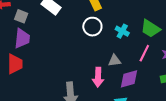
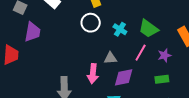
purple trapezoid: (22, 38) -> (33, 32), moved

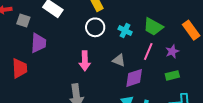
gray triangle: (110, 58) -> (119, 60), turned 32
pink arrow: (93, 74) -> (85, 61), moved

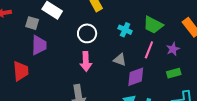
gray square: (23, 20) -> (32, 23), moved
white circle: (95, 27) -> (87, 33), moved

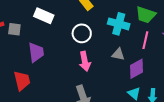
gray square: (32, 23) -> (14, 29), moved
cyan cross: (125, 30) -> (119, 24), size x1.5

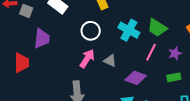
gray triangle: (118, 54) -> (110, 61), moved
pink arrow: (85, 61) -> (87, 59), turned -150
purple diamond: (136, 69) -> (136, 78), turned 35

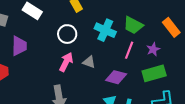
green rectangle: (174, 77) -> (154, 73), size x1.6

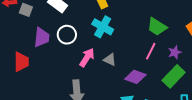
cyan cross: (105, 30) -> (103, 27), moved
white circle: (67, 34) -> (67, 35), moved
green rectangle: (154, 73) -> (174, 76), turned -35

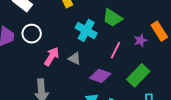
cyan cross: (103, 27) -> (86, 30), moved
green trapezoid: (157, 27) -> (112, 18), moved
purple star: (175, 52) -> (140, 40), moved

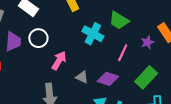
gray triangle: (75, 59) -> (82, 77), moved

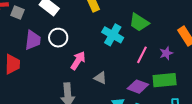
purple star: (147, 42) -> (166, 53), moved
green rectangle: (146, 77) -> (165, 80), turned 40
purple diamond: (108, 79) -> (138, 87), moved

